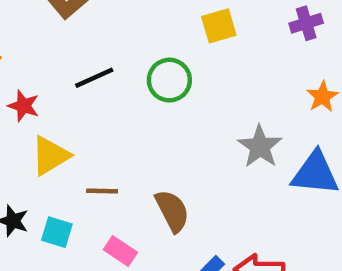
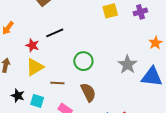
purple cross: (306, 23) -> (140, 12), moved
green circle: (169, 80) -> (83, 61), moved
red star: (24, 106) -> (32, 45), moved

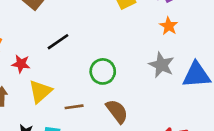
orange star: (155, 43) -> (169, 26), moved
red star: (32, 45) -> (21, 64), moved

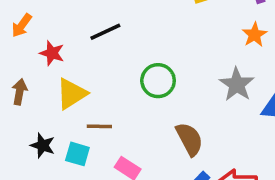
brown line: (74, 107) -> (99, 126), moved
brown semicircle: (117, 111) -> (189, 139), moved

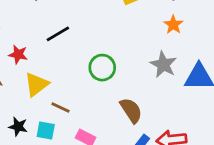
brown line: (99, 126) -> (60, 107), turned 30

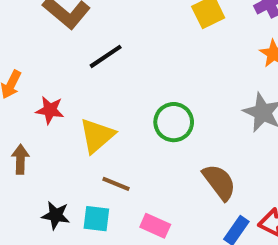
black line: (58, 34) -> (106, 56), moved
yellow triangle: (36, 84) -> (97, 136), moved

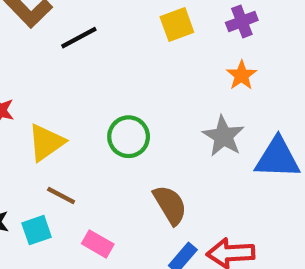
black line: (106, 56) -> (79, 38), moved
cyan square: (96, 219) -> (37, 230), turned -32

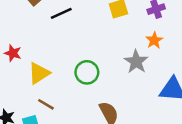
gray star: (223, 136) -> (136, 62), moved

